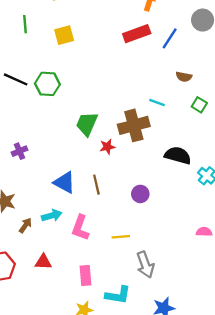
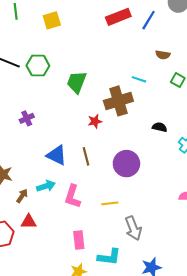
green trapezoid: (87, 124) -> (77, 82), moved
purple cross: (20, 151) -> (27, 118), moved
black semicircle: (178, 155) -> (160, 127), size x0.6
purple circle: (140, 194) -> (126, 164), size x1.6
red triangle: (43, 262) -> (29, 222), moved

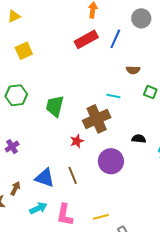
purple circle: (126, 164) -> (111, 161), moved
brown arrow: (22, 196) -> (15, 188), moved

